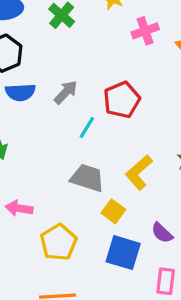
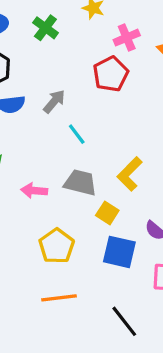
red pentagon: (122, 100) -> (111, 74), moved
cyan line: (87, 128) -> (77, 134), turned -65
pink arrow: (19, 208) -> (34, 191), moved

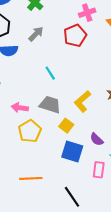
gray arrow: (54, 101) -> (36, 34), moved
yellow pentagon: (57, 246) -> (30, 131), moved

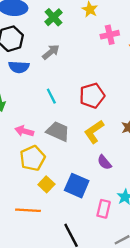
red pentagon: (75, 36) -> (92, 96), moved
cyan line: (50, 73) -> (51, 96), moved
yellow square: (66, 126) -> (46, 184), moved
purple semicircle: (97, 139) -> (104, 162), moved

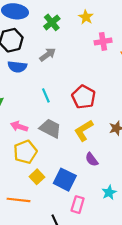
red pentagon: (92, 96) -> (84, 97), turned -30
pink rectangle: (104, 209) -> (78, 205), moved

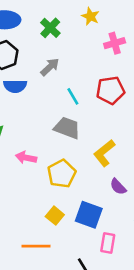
cyan line: (46, 95) -> (73, 96), moved
red pentagon: (84, 97) -> (111, 90), moved, turned -30
gray trapezoid: (50, 128) -> (67, 128), moved
yellow pentagon: (25, 152) -> (62, 174), moved

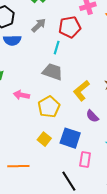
red pentagon: (111, 90) -> (70, 27), moved
cyan line: (73, 96) -> (57, 48), turned 48
orange line: (36, 246) -> (18, 166), moved

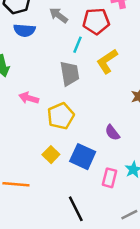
gray arrow: (39, 25) -> (58, 15), turned -105
gray trapezoid: (53, 72) -> (70, 74), turned 55
yellow L-shape: (81, 91) -> (107, 61), moved
pink rectangle: (85, 159) -> (110, 178), moved

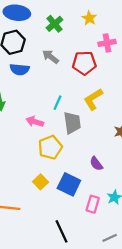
cyan line: (77, 45) -> (57, 103), moved
gray trapezoid: (70, 74) -> (72, 123), moved
pink arrow: (29, 98) -> (35, 122), moved

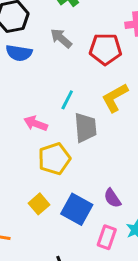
purple semicircle: (96, 164) -> (112, 198), moved

